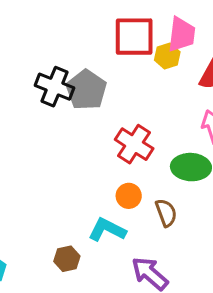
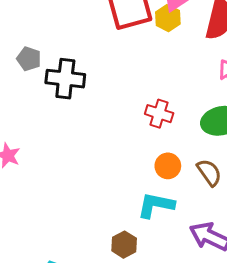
gray pentagon: (86, 90) -> (29, 59), moved, size x0.6
red cross: (134, 144) -> (159, 114), size x0.7

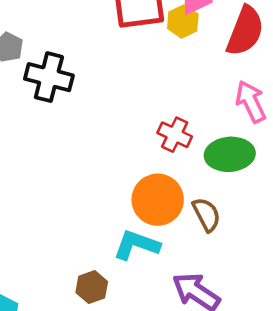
red cross: (159, 114) -> (175, 135), moved
orange circle: (168, 166) -> (158, 200), size x1.6

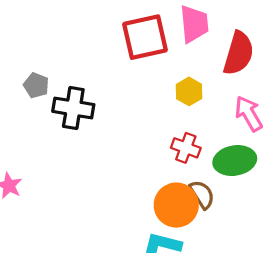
yellow hexagon: (183, 21) -> (189, 91), moved
brown semicircle: (206, 215) -> (202, 195), moved

